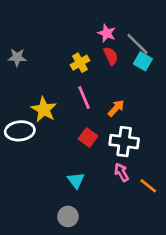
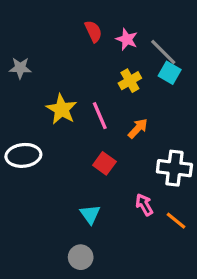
red semicircle: (111, 56) -> (93, 31), moved
yellow cross: (80, 63) -> (130, 81), moved
yellow star: (44, 109) -> (62, 109), moved
white cross: (124, 142) -> (174, 168), moved

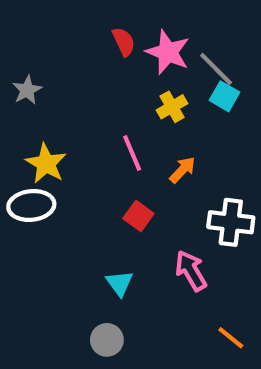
pink star: (127, 39) -> (168, 52), size x1.5
gray star: (20, 68) -> (27, 90), turned -30
yellow star: (62, 109) -> (46, 164), moved
pink arrow: (144, 205) -> (191, 271), size x1.4
orange line: (176, 221) -> (231, 338), moved

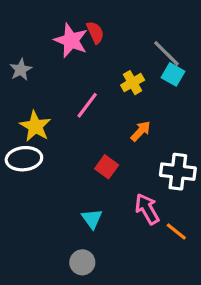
pink star: (168, 52) -> (71, 40), moved
pink line: (132, 153) -> (87, 105), moved, turned 60
orange line: (231, 338) -> (176, 232), moved

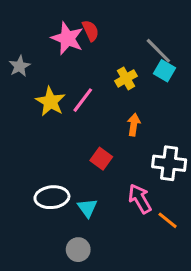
yellow star: (35, 126) -> (50, 102), moved
orange arrow: (141, 131) -> (134, 125), turned -35
white ellipse: (24, 159) -> (52, 197), moved

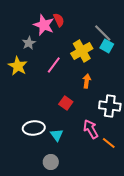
gray star: (20, 66) -> (29, 43), moved
yellow cross: (126, 78) -> (82, 51), size x1.5
yellow star: (50, 102) -> (18, 66), moved

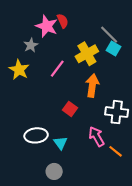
orange arrow: (87, 81) -> (92, 86), size x1.5

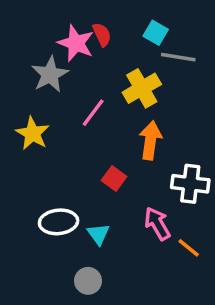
gray line: (109, 35) -> (178, 57), turned -36
gray star: (31, 45) -> (50, 74), size x1.5
cyan square: (113, 48) -> (156, 33), moved
yellow star: (19, 70) -> (33, 133), moved

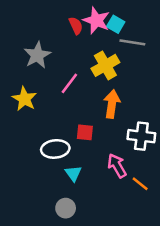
pink star: (76, 43) -> (96, 20), moved
red square: (114, 179) -> (85, 132), turned -30
white ellipse: (59, 222) -> (55, 149), moved

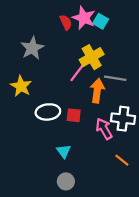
gray line: (132, 42) -> (115, 78), moved
pink line: (69, 83) -> (77, 73), moved
white ellipse: (55, 149) -> (48, 112), moved
pink arrow: (117, 166) -> (104, 129), moved
gray circle: (66, 208) -> (66, 181), moved

